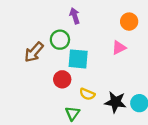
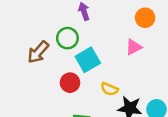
cyan square: (78, 59) -> (88, 60), turned -35
yellow semicircle: (87, 94) -> (109, 89), moved

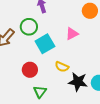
pink triangle: (134, 47) -> (72, 34), moved
red circle: (70, 83) -> (30, 70), moved

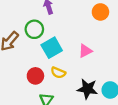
pink triangle: (72, 34) -> (85, 51), moved
yellow semicircle: (62, 67) -> (58, 73), moved

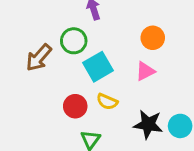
orange circle: (100, 12) -> (153, 38), moved

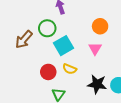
pink triangle: (145, 71) -> (95, 49), turned -32

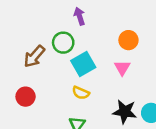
yellow semicircle: (70, 69) -> (81, 93), moved
red circle: (48, 72) -> (26, 97), moved

